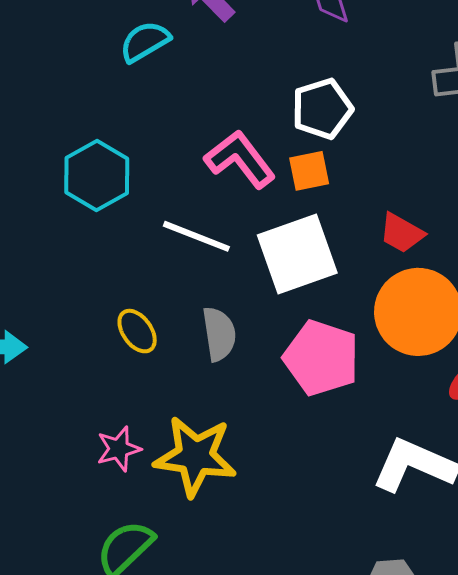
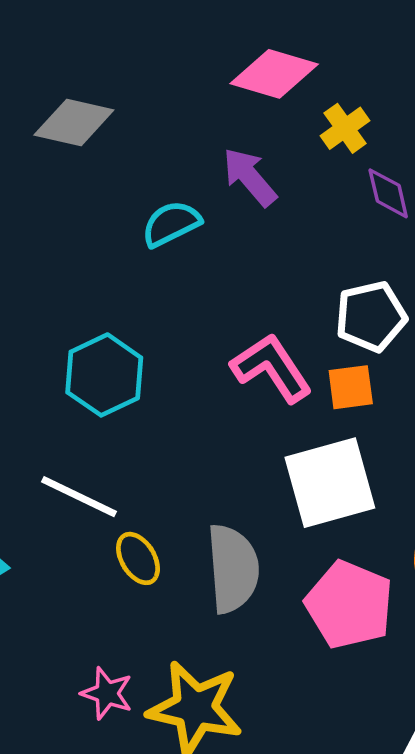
white line: (196, 236) -> (79, 497), moved
gray semicircle: (219, 334) -> (233, 569), size x1.4
pink star: (119, 449) -> (107, 693), turned 30

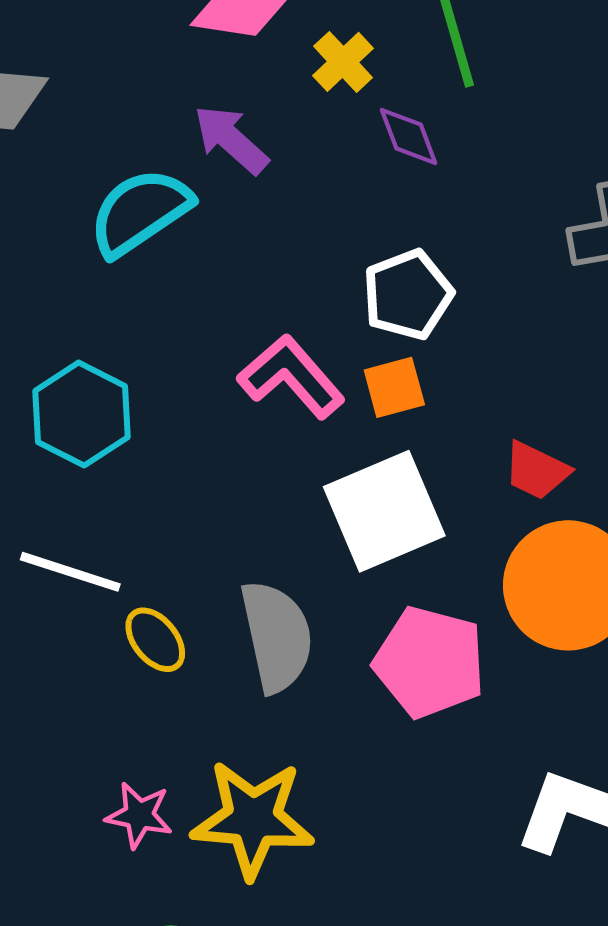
cyan semicircle: (171, 224) -> (140, 212), size x1.4

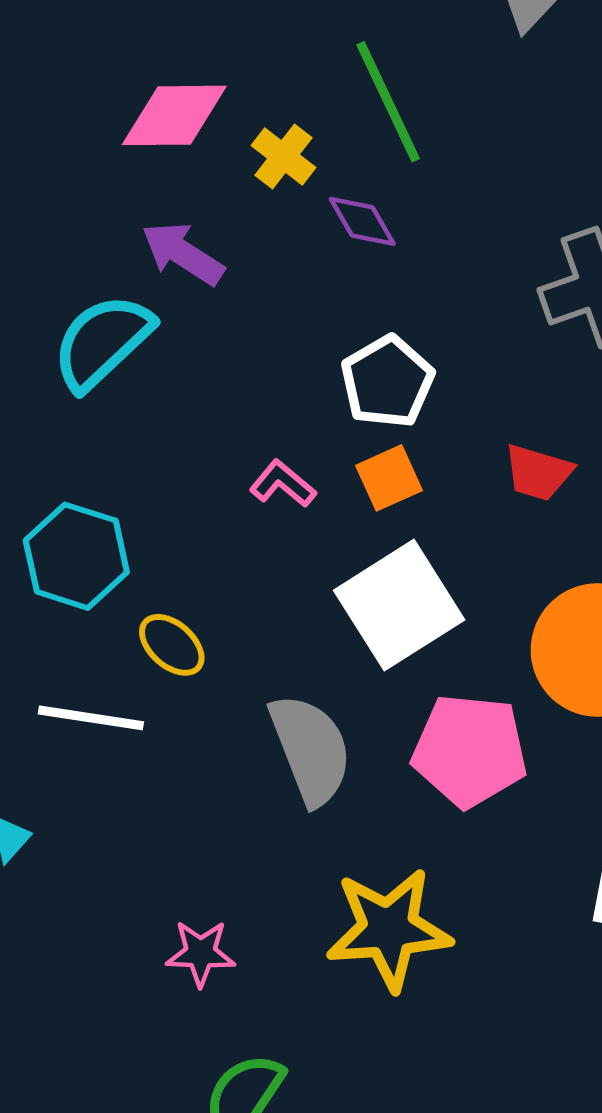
pink L-shape: (291, 377) -> (283, 484), size x0.6
red trapezoid: (536, 471) -> (538, 473), moved
yellow ellipse: (155, 640) -> (172, 645), moved
yellow star: (253, 819) -> (389, 929), moved

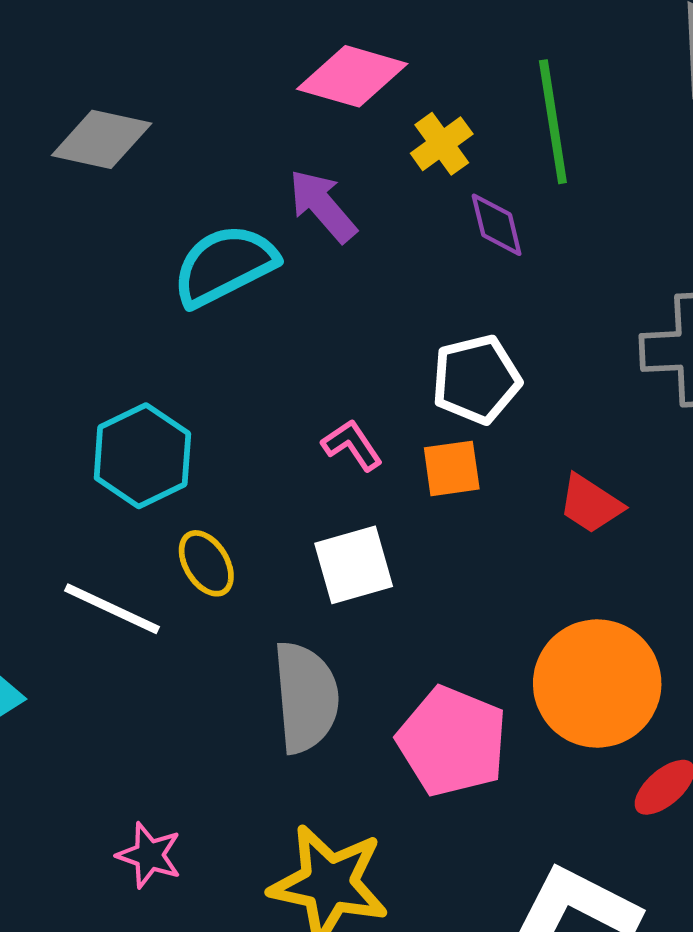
white square: (399, 605) -> (354, 565), moved, size x0.7

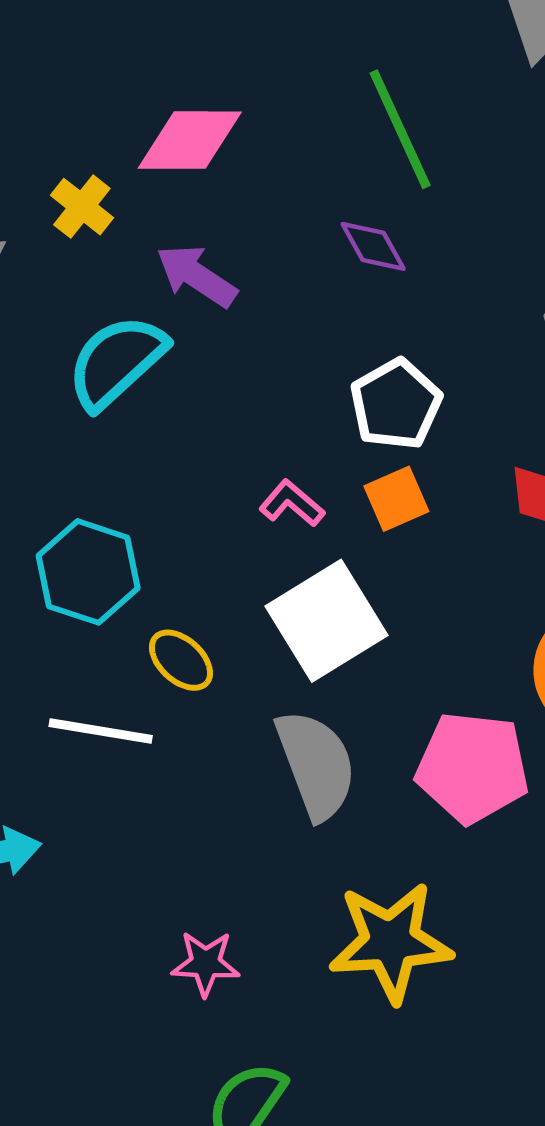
yellow cross: (442, 144) -> (82, 207), moved
white square: (354, 565) -> (326, 621), size x1.4

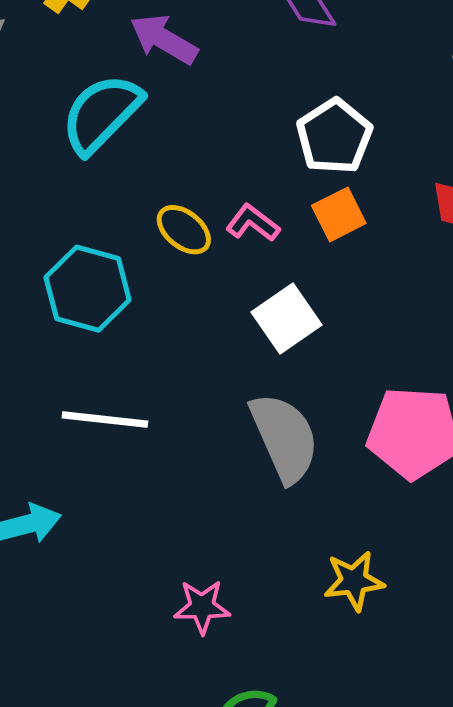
white square: (326, 621) -> (287, 318), size x0.7
yellow ellipse: (181, 660) -> (184, 230), moved
yellow star: (391, 942) -> (354, 581), size x0.6

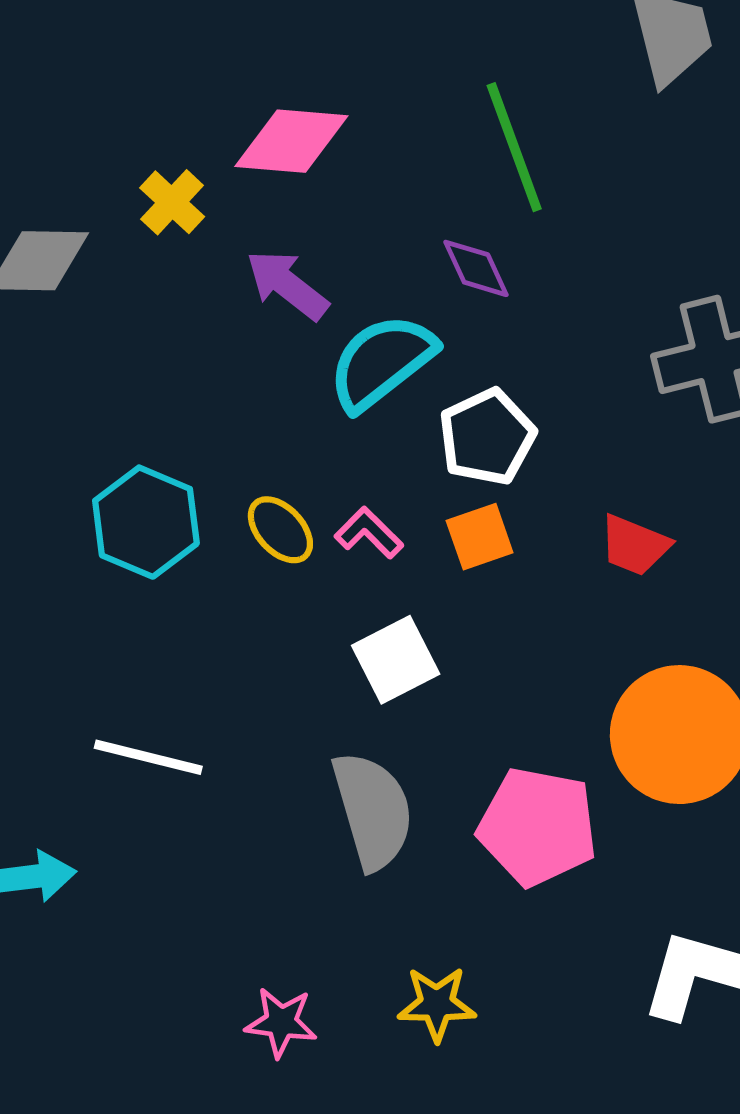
cyan semicircle: (101, 114) -> (382, 362), moved
cyan hexagon: (88, 289) -> (146, 522), moved
pink star: (202, 607) -> (281, 1022), moved

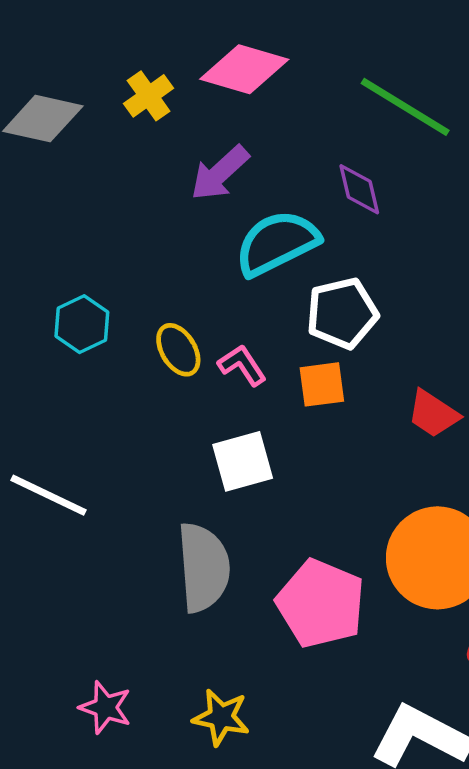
green line: (514, 147) -> (405, 107), turned -50
purple arrow: (287, 285) -> (220, 173), turned -92
cyan hexagon: (146, 522) -> (82, 324), size x0.7

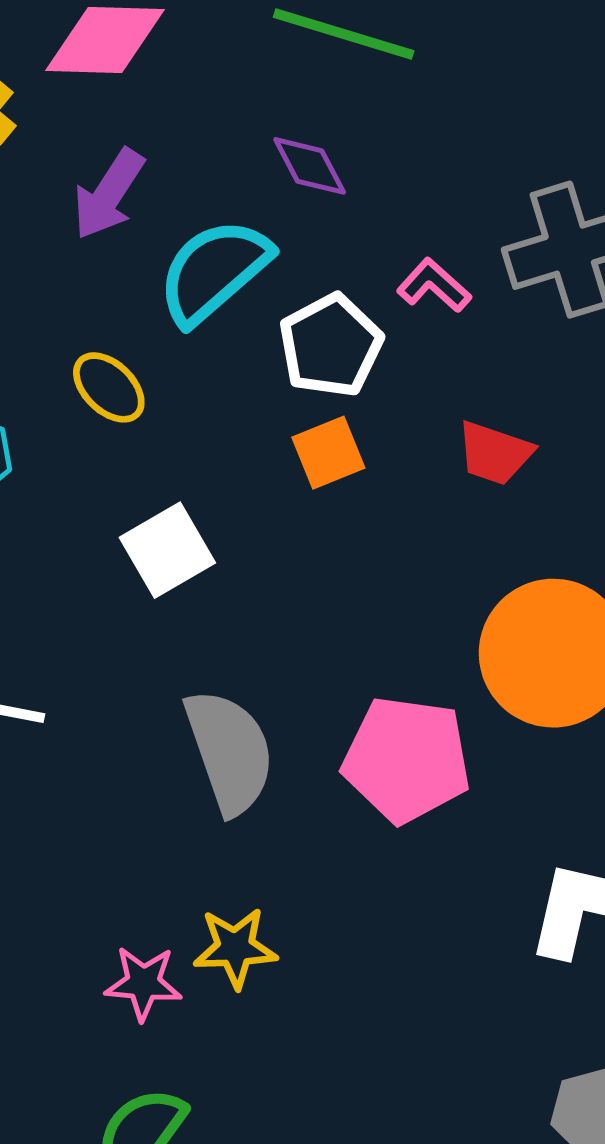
yellow ellipse: (178, 350) -> (109, 387), moved
pink L-shape: (242, 365) -> (434, 285), moved
white square: (243, 461) -> (167, 550), moved
yellow star: (221, 717) -> (235, 948), moved

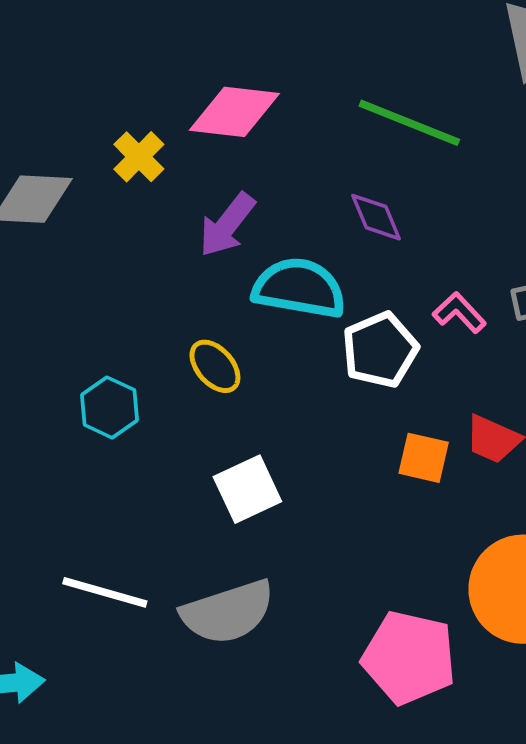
cyan semicircle: (214, 271) -> (299, 288), turned 46
orange square: (328, 453) -> (424, 458), moved, turned 30
gray semicircle: (230, 752) -> (228, 612), moved, turned 86

